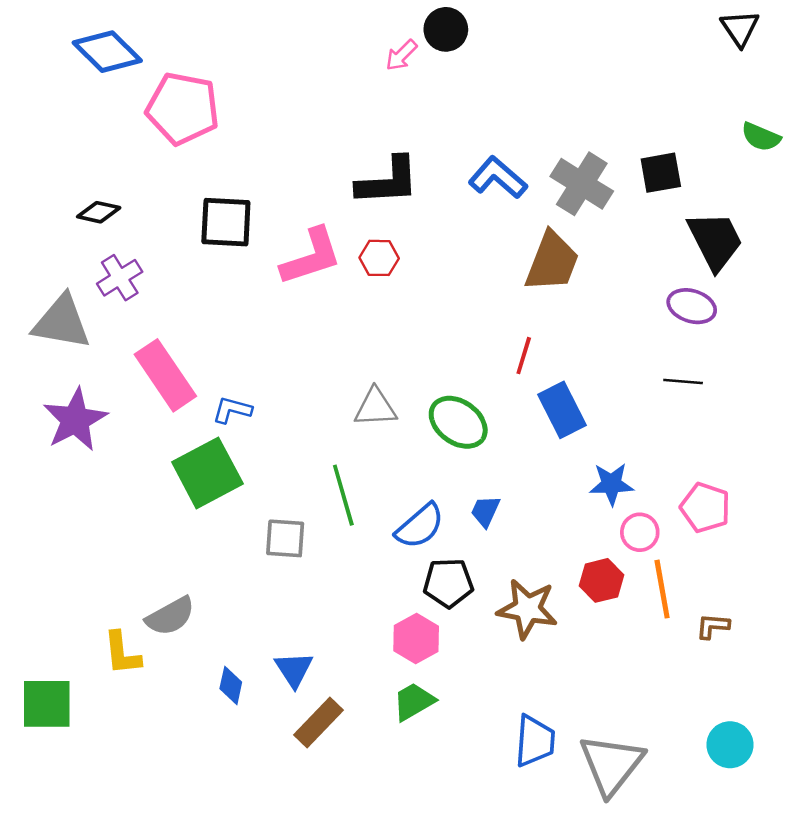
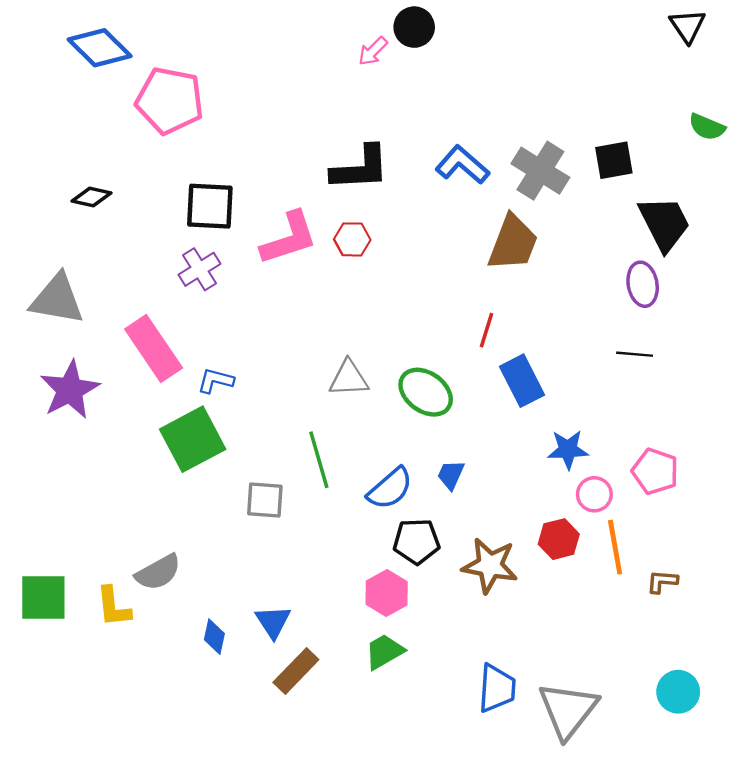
purple cross: (120, 278) -> (199, 269), moved
purple ellipse: (692, 306) -> (643, 284), turned 63
green square: (47, 704) -> (43, 598), moved

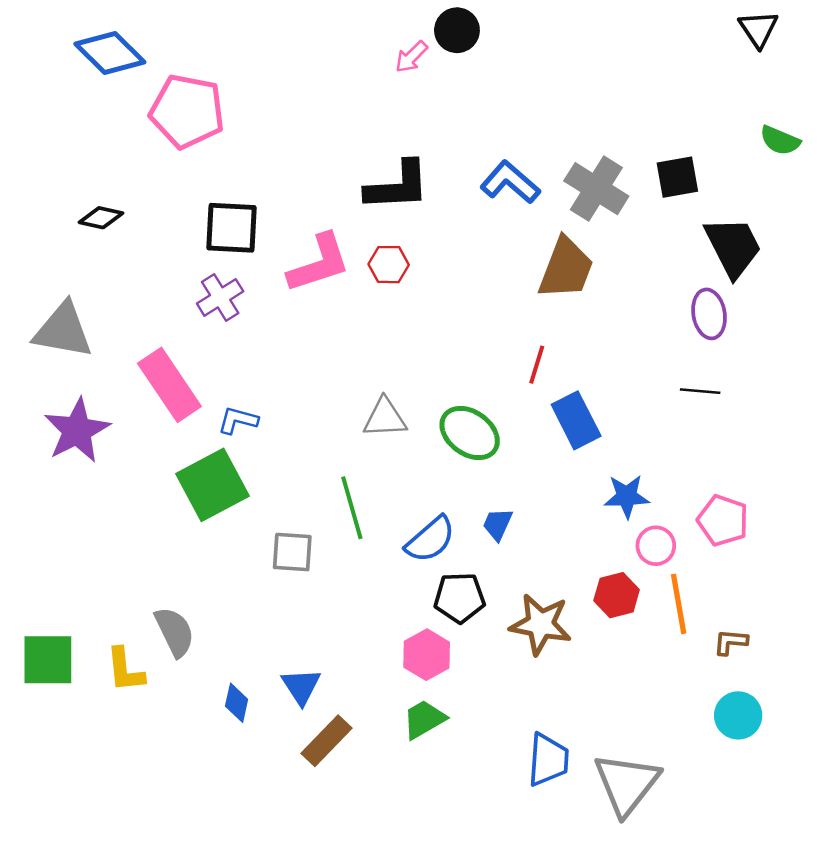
gray semicircle: (158, 572) -> (175, 632), turned -87
cyan circle: (678, 692) -> (738, 715), moved

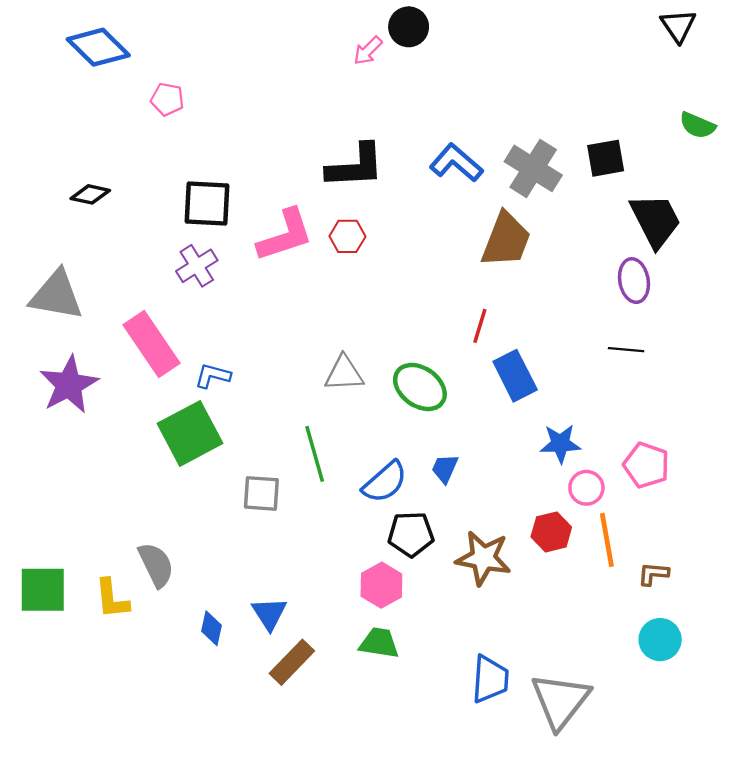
pink pentagon: (187, 111) -> (167, 99), size x0.5
green trapezoid: (424, 719) -> (379, 643), turned 39

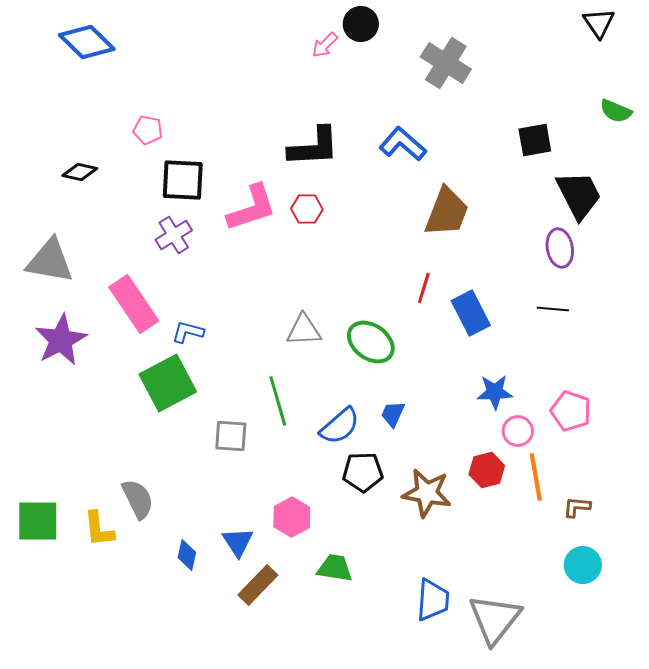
pink pentagon: (167, 99) -> (148, 130), moved
gray cross: (533, 168) -> (446, 63), moved
blue rectangle: (515, 376) -> (471, 313), moved
pink hexagon: (381, 585) -> (292, 517), moved

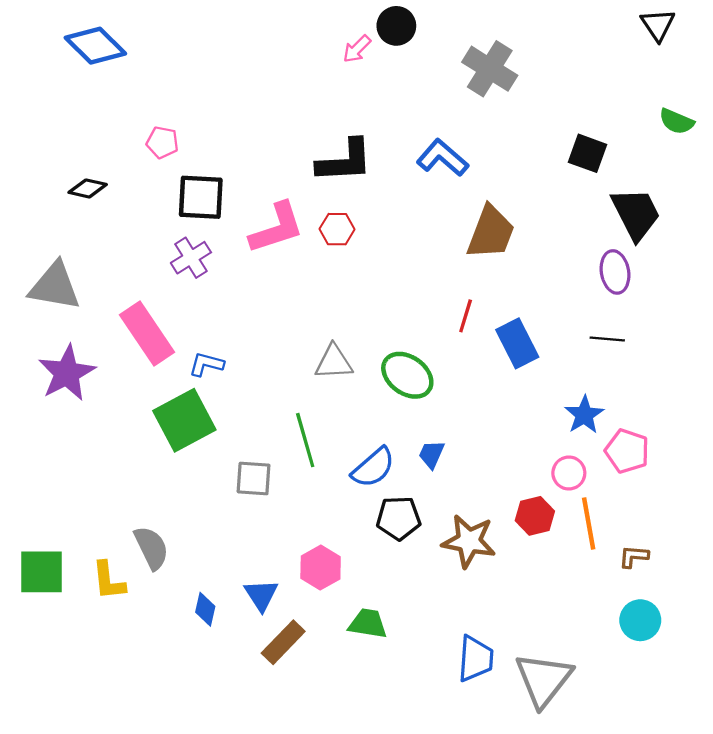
black square: (535, 140) -> (588, 153), turned 30
blue star: (495, 392) -> (584, 415), moved, turned -30

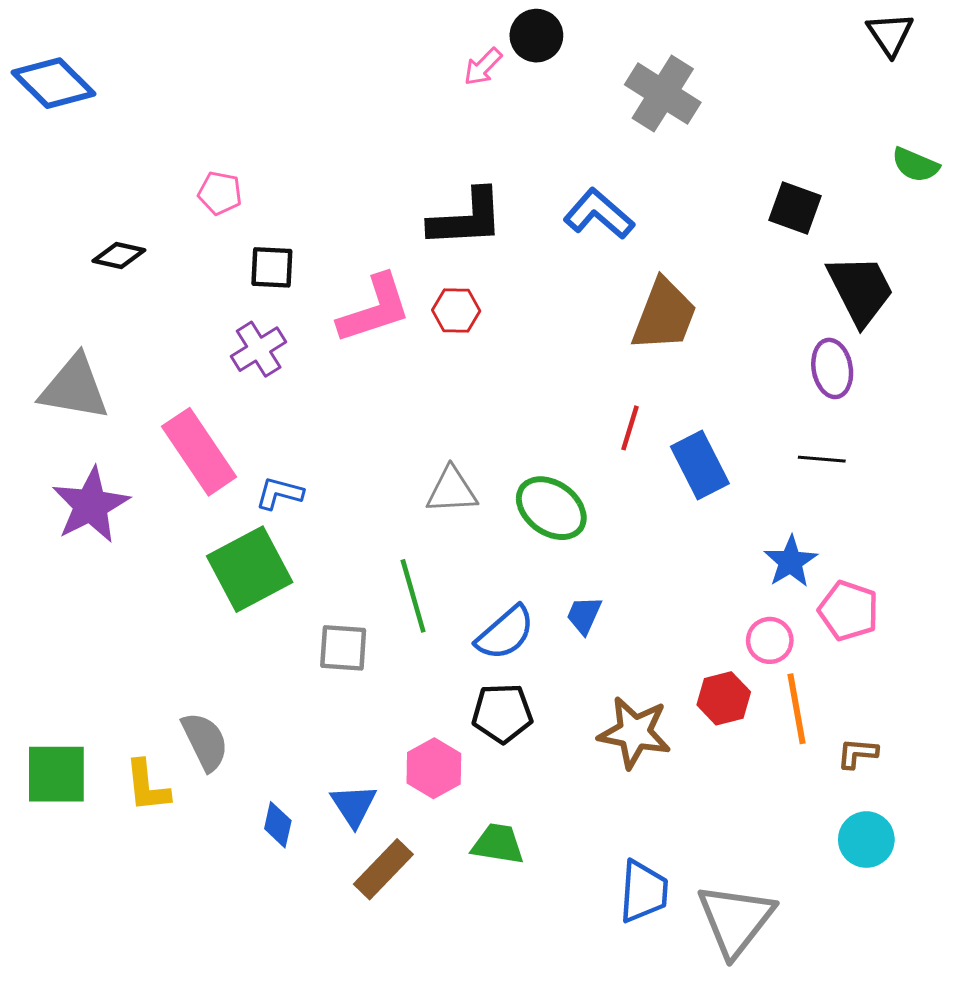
blue diamond: (95, 46) -> (53, 83), moved
black square: (201, 197) -> (272, 267), size x0.7
black pentagon: (399, 518) -> (502, 713), moved

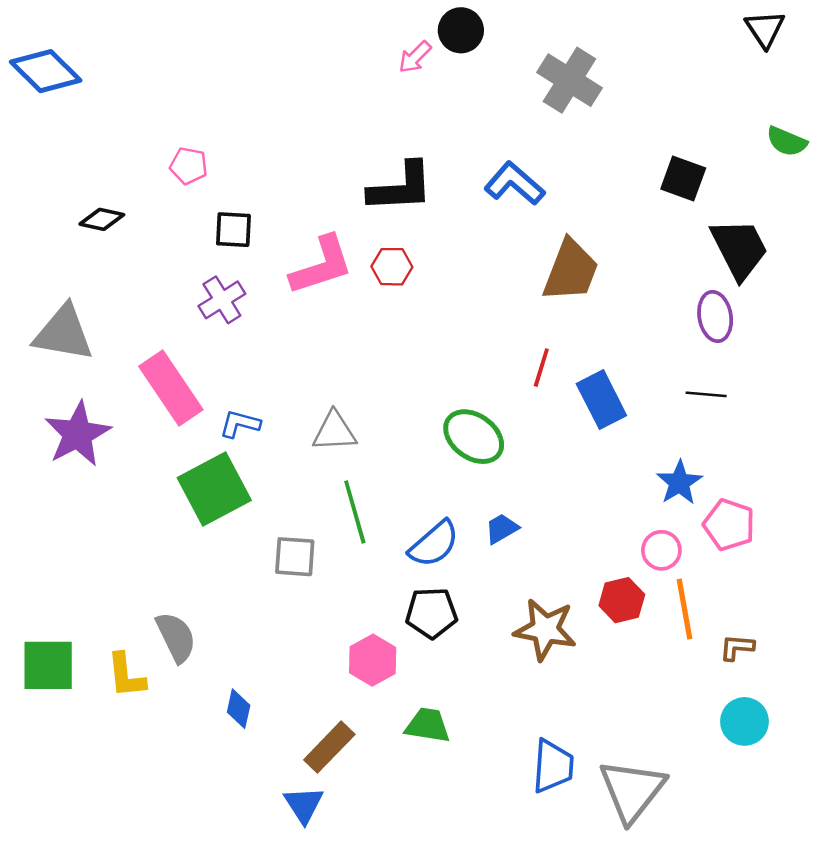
gray triangle: (452, 490) -> (334, 431), moved
blue trapezoid: (584, 615) -> (502, 529), turned 36
blue triangle: (354, 805) -> (304, 805), moved

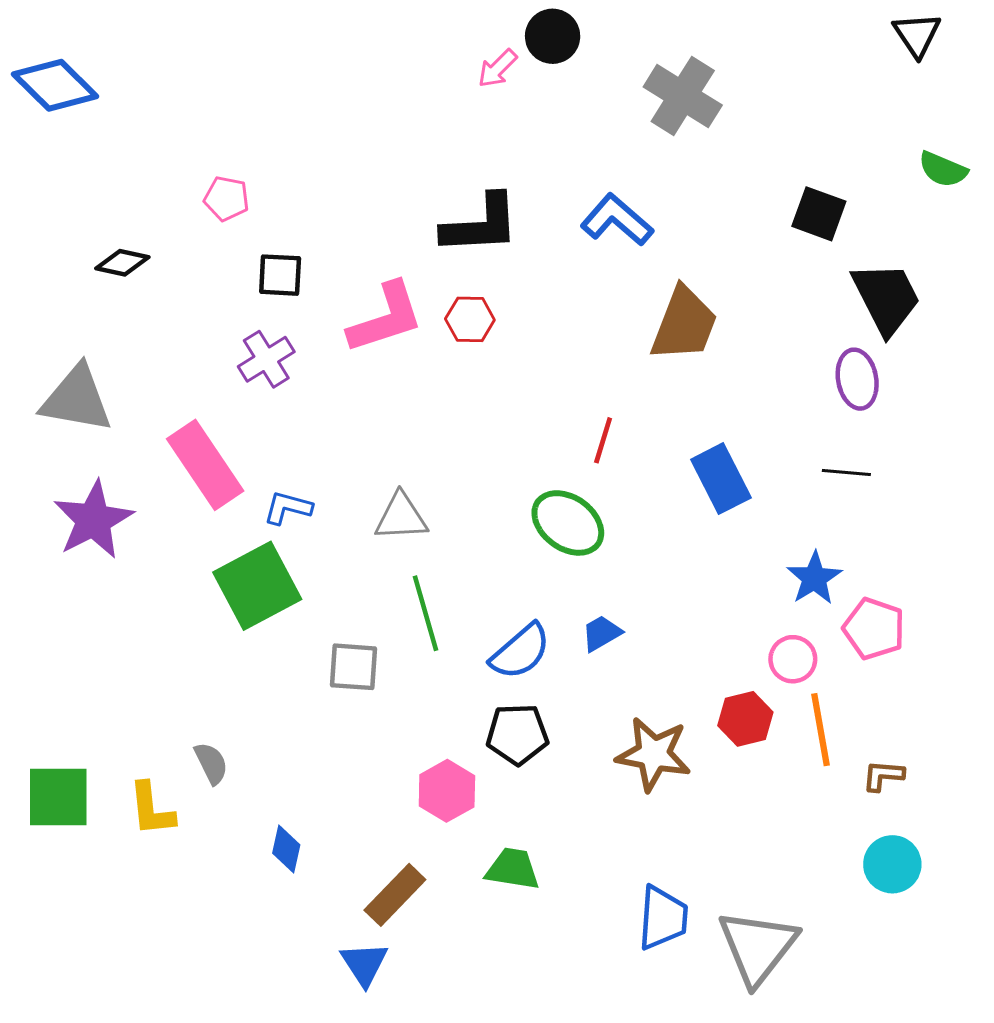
red line: (541, 368) -> (603, 440), moved
gray semicircle: (176, 637) -> (211, 763), size x0.7

